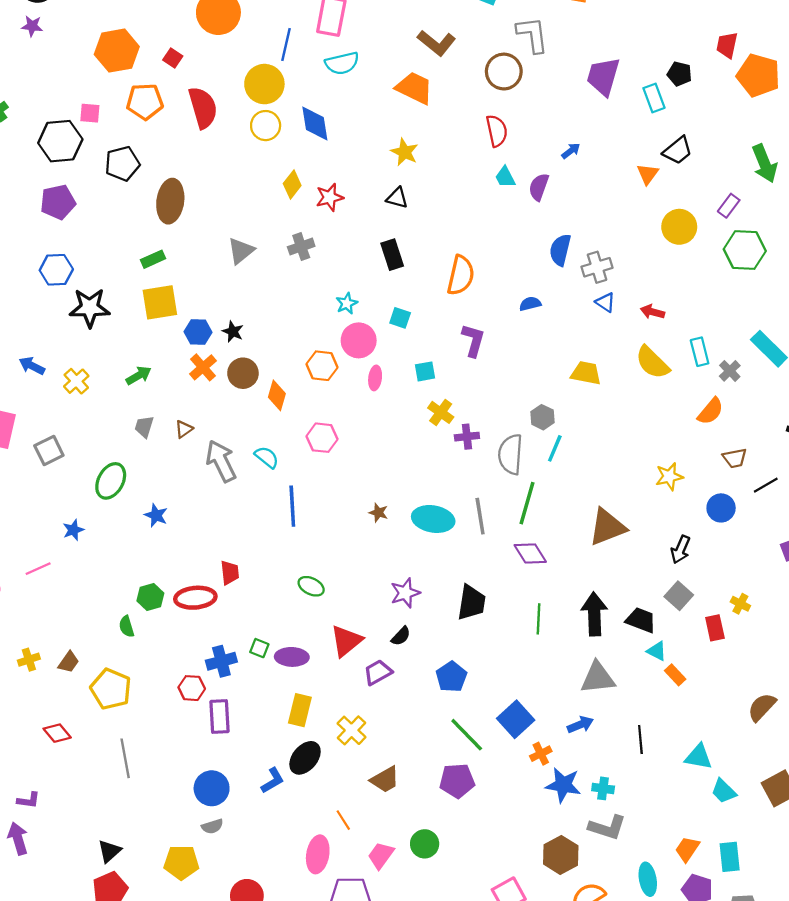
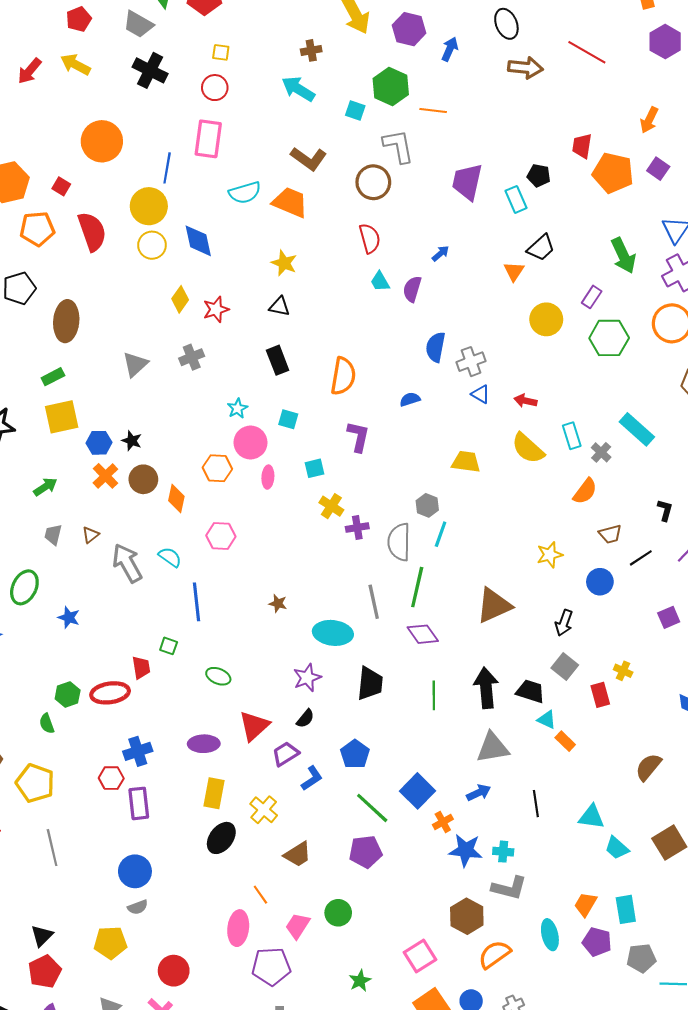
cyan semicircle: (342, 63) -> (245, 193), moved
cyan ellipse: (433, 519) -> (333, 633), moved
green square: (259, 648) -> (169, 646), moved
blue L-shape: (273, 781) -> (312, 778), moved

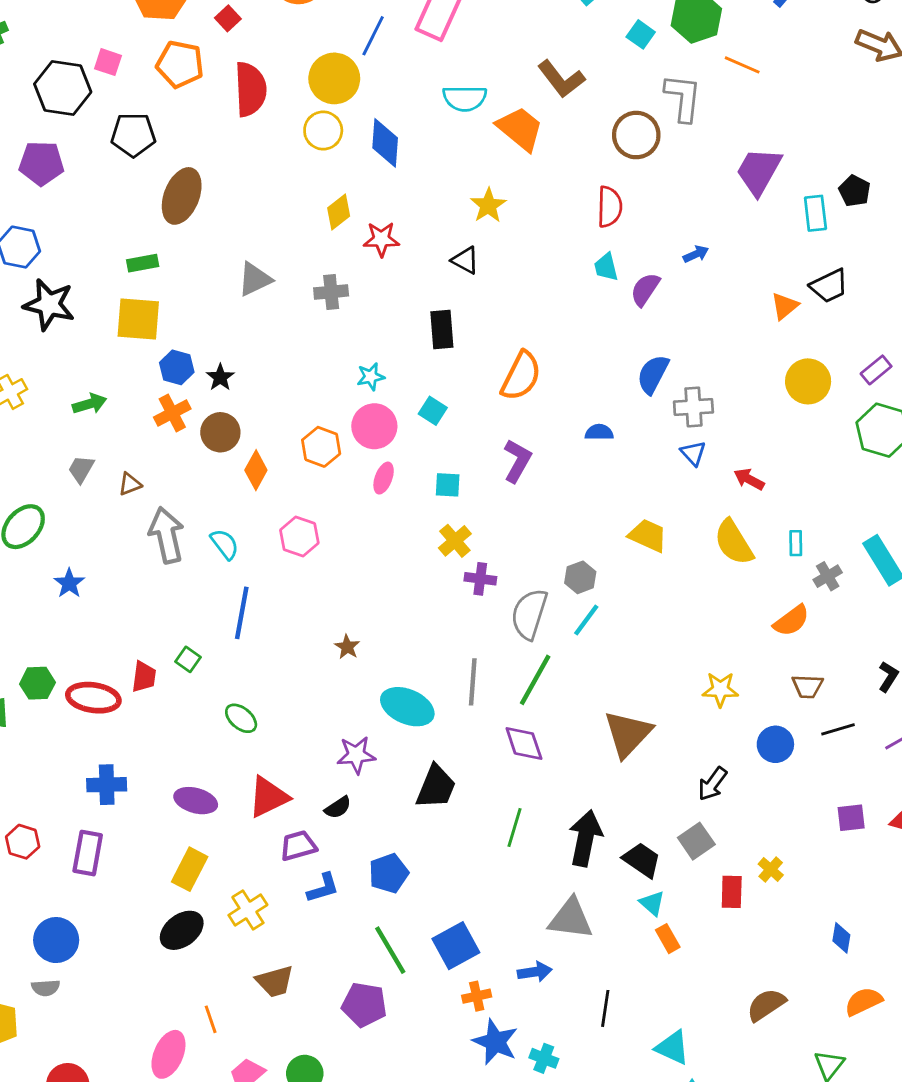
cyan rectangle: (572, 436) -> (796, 543), size x0.7
brown triangle: (494, 605) -> (628, 734), turned -39
red hexagon: (111, 778) -> (23, 842), moved

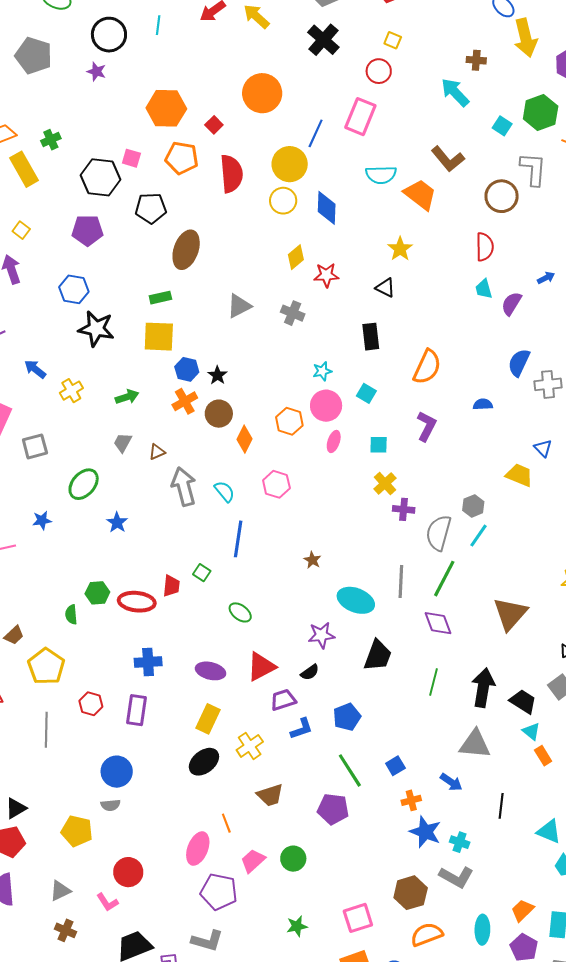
gray cross: (331, 292) -> (293, 313), turned 30
blue triangle: (693, 453) -> (543, 448), moved
blue square: (456, 946) -> (395, 766), size x0.6
blue arrow: (535, 972) -> (451, 782), turned 45

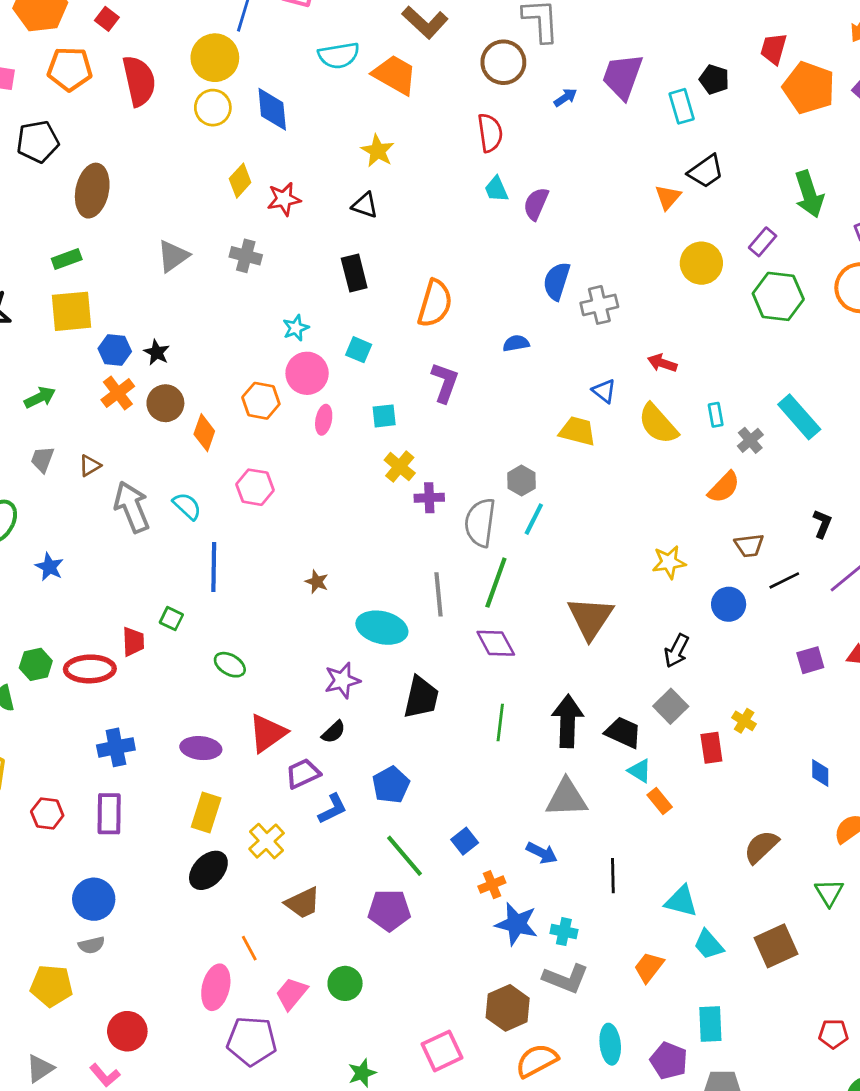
blue arrow: (546, 278) -> (565, 97), moved
orange trapezoid: (522, 910) -> (649, 967), moved

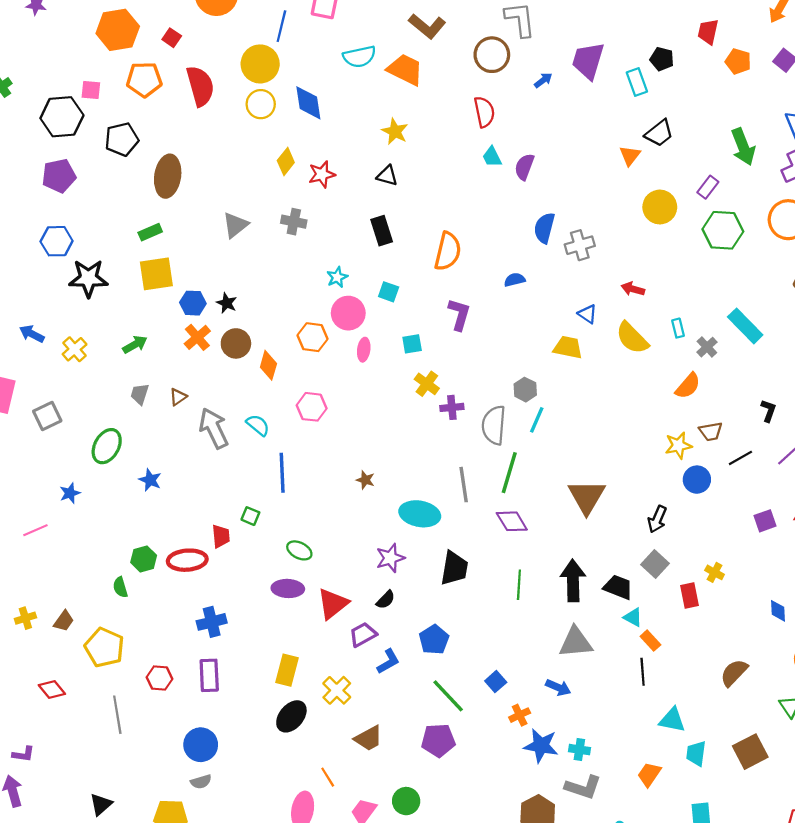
orange pentagon: (809, 88) -> (738, 61), size x0.6
yellow star: (669, 562) -> (678, 445), moved
purple ellipse: (201, 748) -> (288, 588), moved
black line: (613, 876) -> (643, 672), moved
cyan trapezoid: (709, 945) -> (696, 754), turned 52

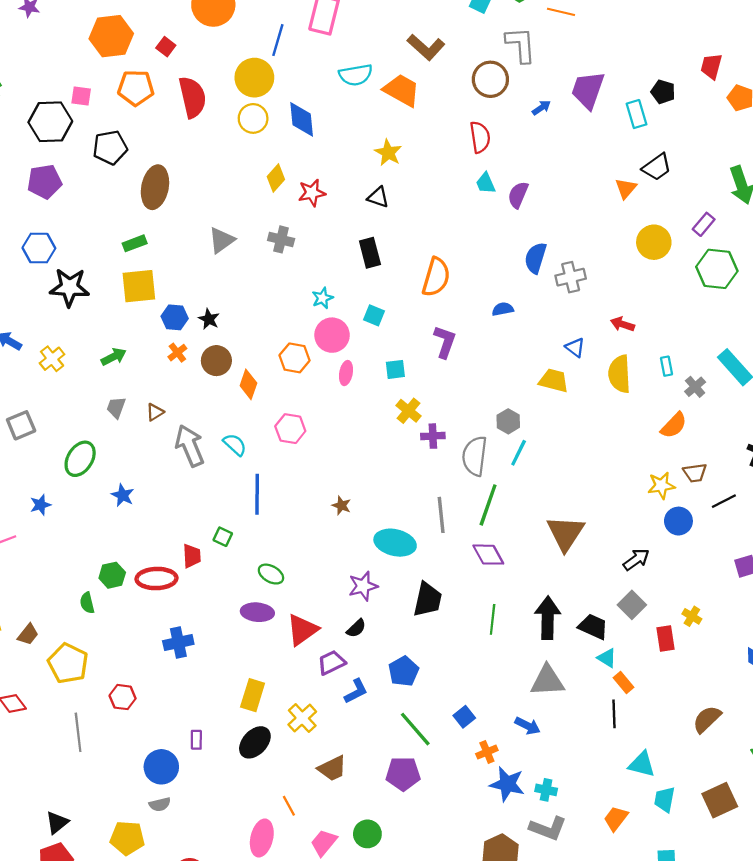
orange cross: (197, 337) -> (177, 353), size x0.7
yellow semicircle: (632, 338) -> (619, 374), turned 39
black arrow: (657, 519) -> (636, 559), turned -152
purple rectangle: (209, 675) -> (196, 740), moved, size x0.6

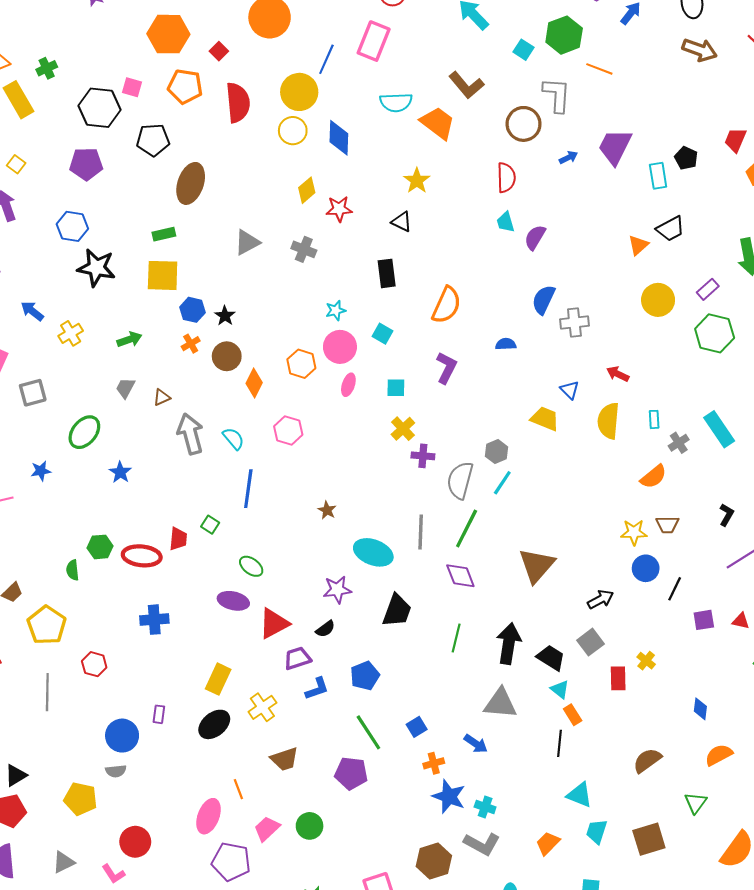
black line: (724, 501) -> (675, 589), moved, turned -45

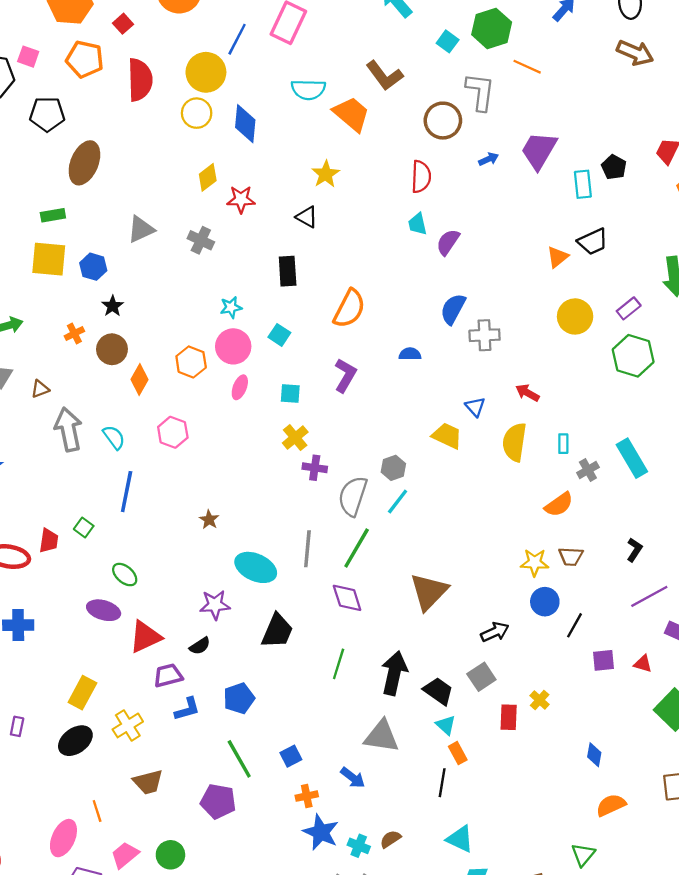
blue hexagon: (193, 310) -> (93, 267), moved
brown semicircle: (647, 760) -> (390, 839), moved, size x0.7

